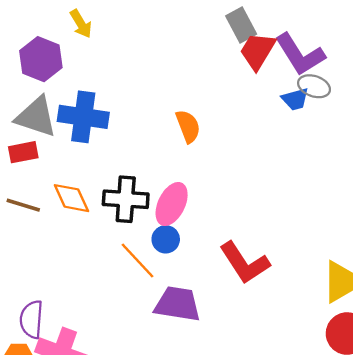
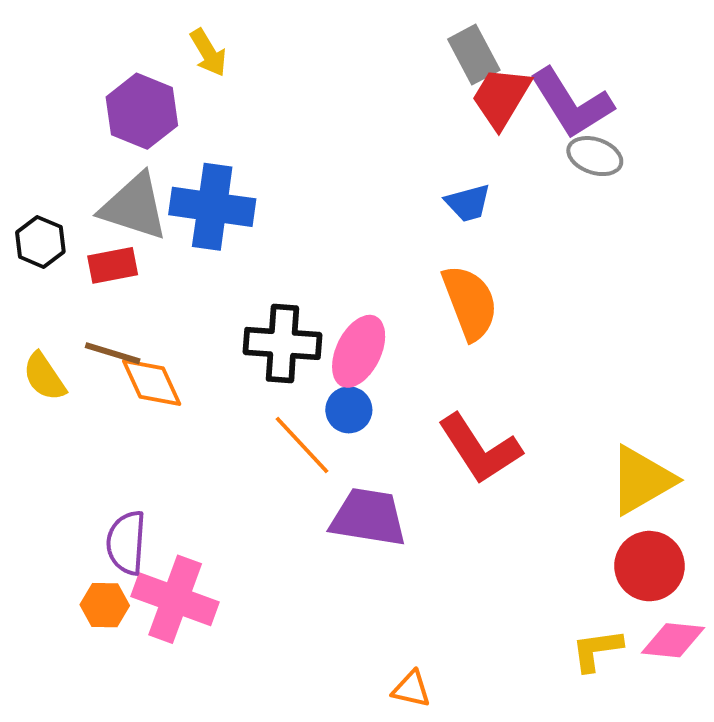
blue trapezoid: (295, 99) -> (468, 203), moved
orange semicircle: (188, 126) -> (470, 302), moved, size x1.4
orange diamond: (71, 198) -> (152, 383), moved

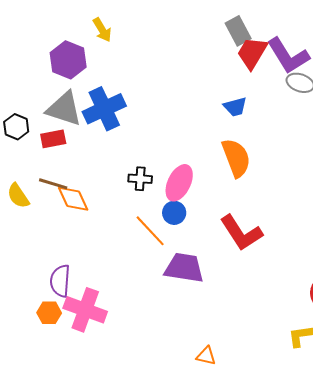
blue cross: (212, 207) -> (104, 109), turned -33
black cross: (282, 343) -> (140, 179), size x0.6

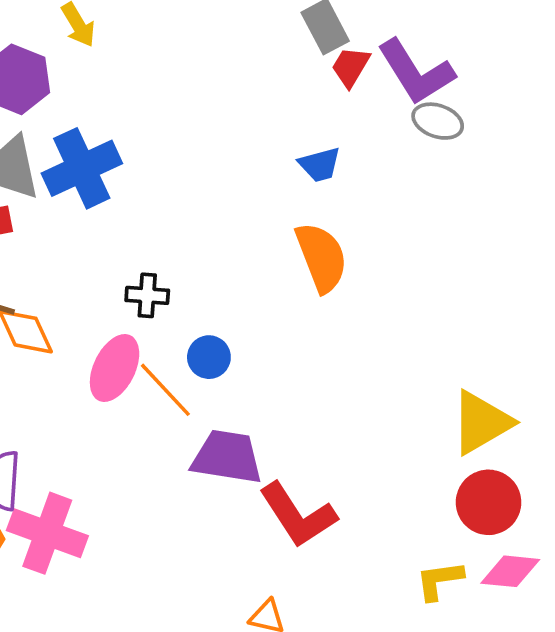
red trapezoid: (252, 53) -> (351, 67), size x0.7
pink ellipse: (179, 183) -> (115, 368), moved
red L-shape: (241, 233) -> (298, 515), moved

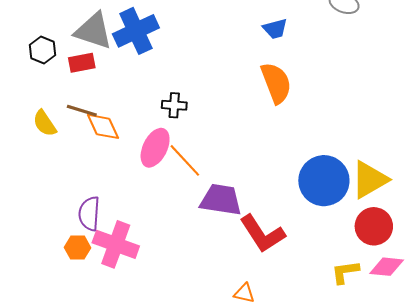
blue circle: (209, 357) -> (324, 181), moved, size x2.0

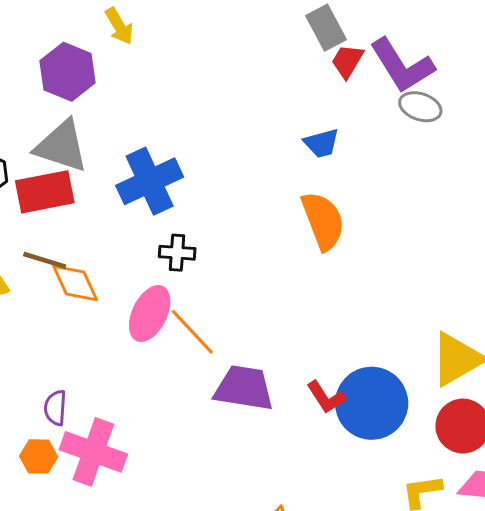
blue cross: (136, 31) -> (150, 181), moved
red rectangle: (82, 63) -> (45, 192), size x1.5
blue circle: (324, 181) -> (372, 403), moved
purple semicircle: (89, 214) -> (55, 408), size x0.7
red L-shape: (262, 234) -> (326, 397), moved, size x0.6

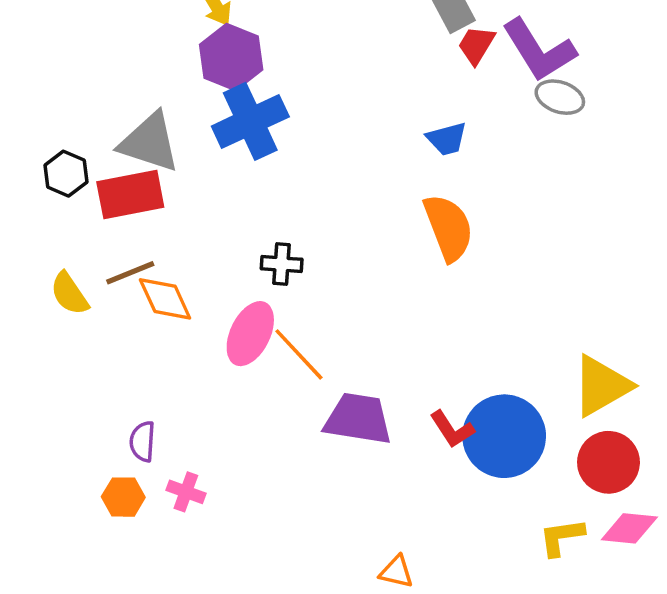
purple hexagon: (68, 72) -> (231, 57), moved
blue cross: (150, 181) -> (250, 121), moved
brown line: (45, 260) -> (130, 273), turned -39
pink cross: (93, 452) -> (186, 492), size x0.5

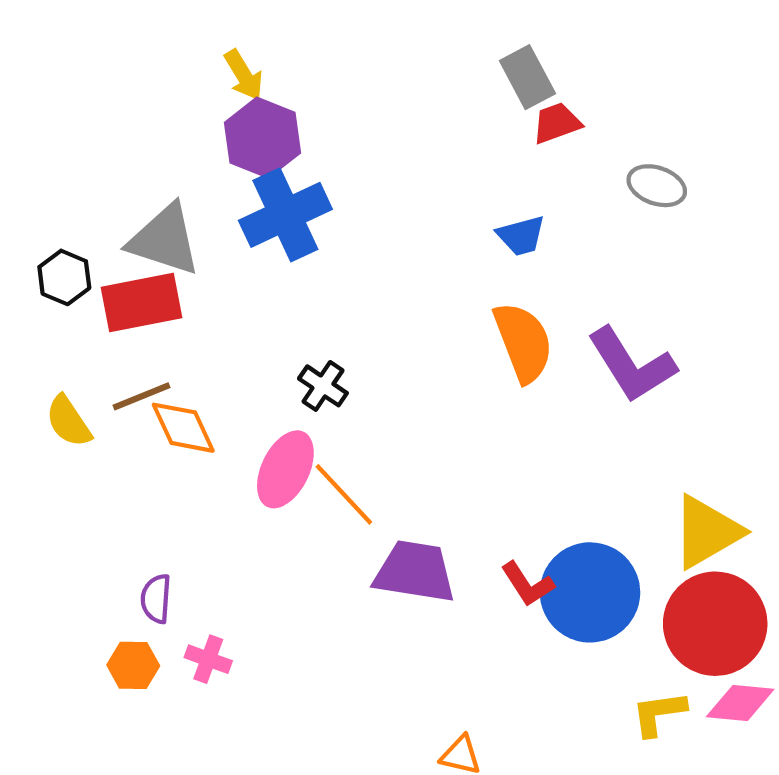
red trapezoid: (476, 45) -> (557, 123), turned 39
purple L-shape: (539, 50) -> (632, 365), moved
black cross: (282, 264) -> (323, 386), turned 30
red circle: (608, 462) -> (715, 624), size x1.4

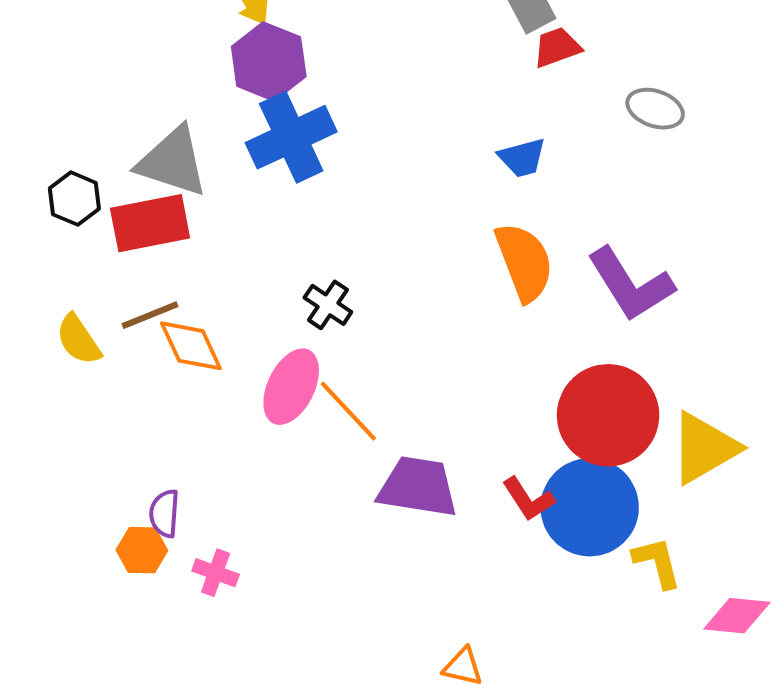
red circle: (715, 624) -> (608, 415), moved
orange hexagon: (133, 665) -> (142, 550), moved
yellow L-shape: (659, 713) -> (657, 562), moved, turned 84

